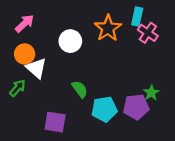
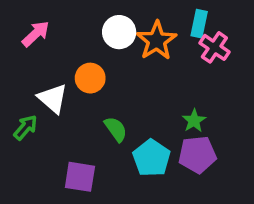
white circle: (70, 41) -> (119, 32), moved
orange circle: (25, 54) -> (90, 78), moved
green star: (151, 93) -> (194, 121), moved
cyan pentagon: (104, 109) -> (151, 158), turned -30

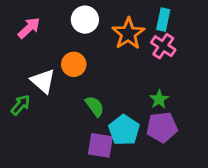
white circle: (119, 32) -> (85, 20), moved
pink cross: (214, 47) -> (163, 46), moved
purple square: (80, 177) -> (100, 145), moved

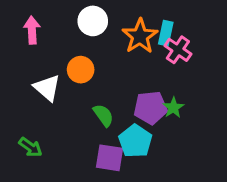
cyan rectangle: (163, 20) -> (166, 33), moved
pink arrow: (29, 28) -> (32, 30), turned -50
green arrow: (21, 105) -> (30, 147), moved, turned 85
purple pentagon: (162, 127) -> (151, 108), moved

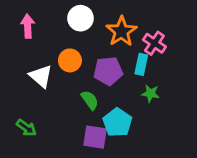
cyan rectangle: (166, 33) -> (141, 64), moved
purple pentagon: (151, 108) -> (108, 71), moved
green star: (173, 108) -> (150, 93), turned -30

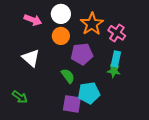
pink arrow: (28, 26) -> (33, 20), moved, turned 114
orange circle: (70, 60) -> (61, 36), moved
cyan rectangle: (141, 64) -> (116, 59), moved
cyan pentagon: (117, 122) -> (89, 93), turned 30

